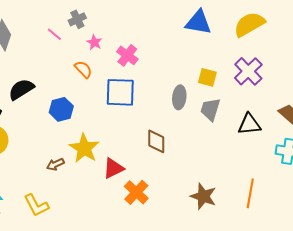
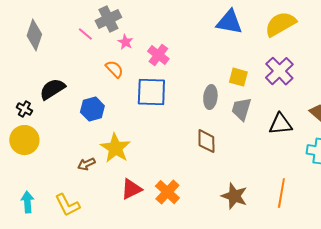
gray cross: (77, 19) -> (108, 19), size x1.4
brown diamond: (156, 141) -> (206, 141), moved
red triangle: (113, 168) -> (131, 189), moved

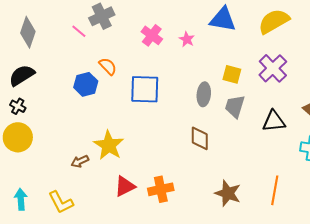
pink star: (125, 42) -> (187, 39), moved
pink cross: (158, 55) -> (152, 35), moved
black semicircle: (52, 89) -> (22, 75), moved
blue hexagon: (92, 109) -> (86, 84), moved
orange cross: (167, 192) -> (161, 189), turned 35

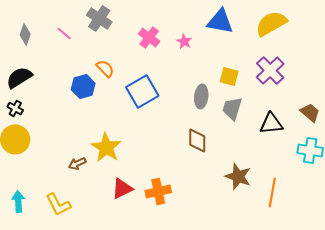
gray cross: (102, 16) -> (99, 18), turned -30
pink line: (79, 31) -> (64, 34), moved
gray diamond: (28, 32) -> (25, 34), size x0.7
blue square: (145, 89) -> (142, 92), turned -32
brown star: (228, 193) -> (238, 176), moved

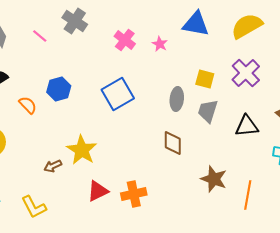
orange semicircle: (105, 68) -> (28, 105), moved

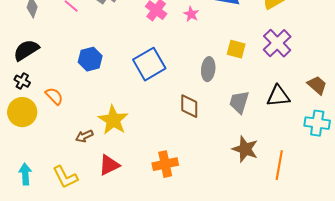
orange semicircle: (28, 105) -> (54, 96), moved
gray trapezoid: (208, 111) -> (239, 102), moved
brown diamond: (173, 143) -> (189, 106), moved
red triangle: (98, 191) -> (109, 165), moved

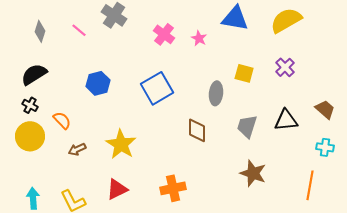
purple cross: (277, 43) -> (285, 67), size x0.7
cyan cross: (317, 123) -> (325, 147), size x0.7
brown arrow: (84, 136) -> (77, 149), moved
orange line: (279, 165) -> (310, 185), moved

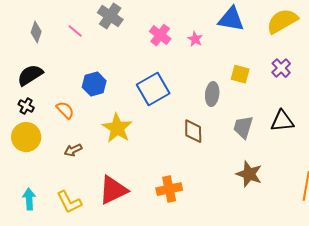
orange semicircle: (62, 120) -> (65, 110), moved
yellow star: (121, 144) -> (117, 128), moved
red triangle: (117, 189) -> (113, 190), size x1.4

